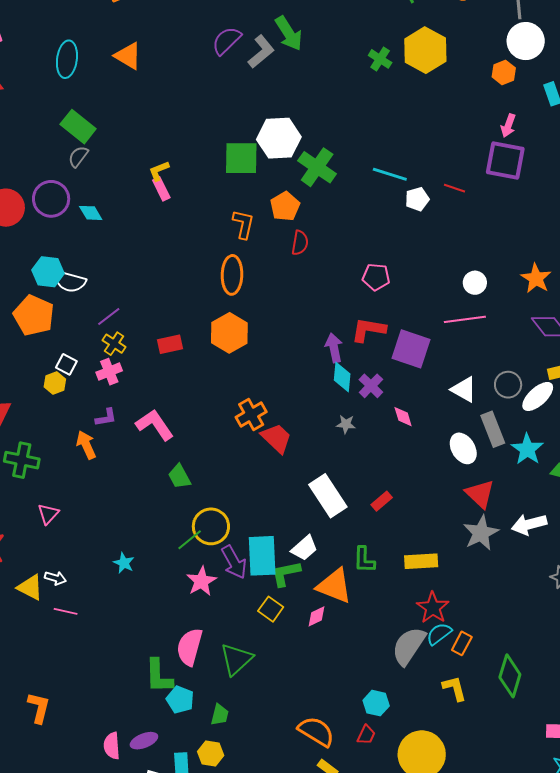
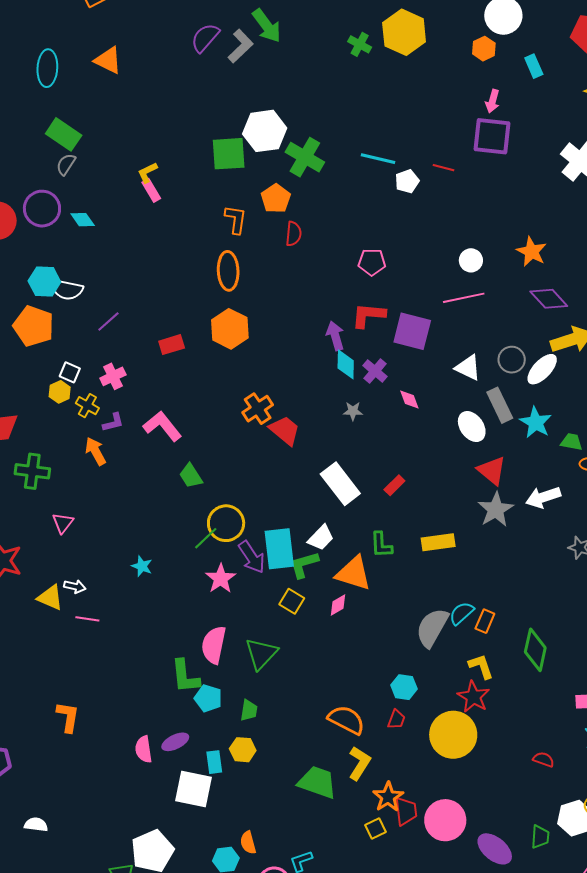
yellow cross: (114, 344) -> (87, 406), moved
red star: (433, 608) -> (473, 697), moved

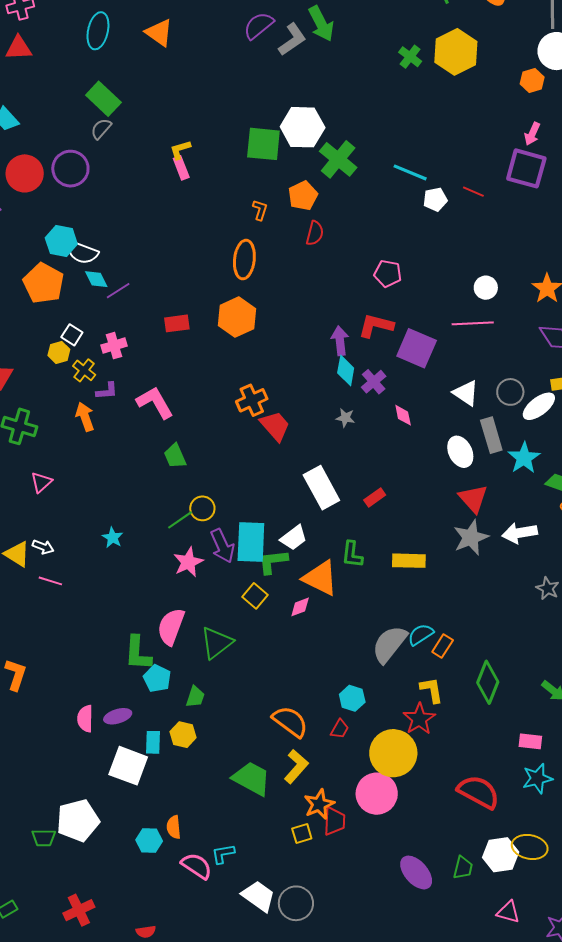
orange L-shape: (236, 219) -> (260, 210), size x0.7
cyan diamond: (83, 220) -> (96, 279), moved
yellow circle: (226, 523) -> (202, 508), size x0.7
red semicircle: (544, 760) -> (479, 792), size x2.0
pink circle: (445, 820) -> (377, 794), moved

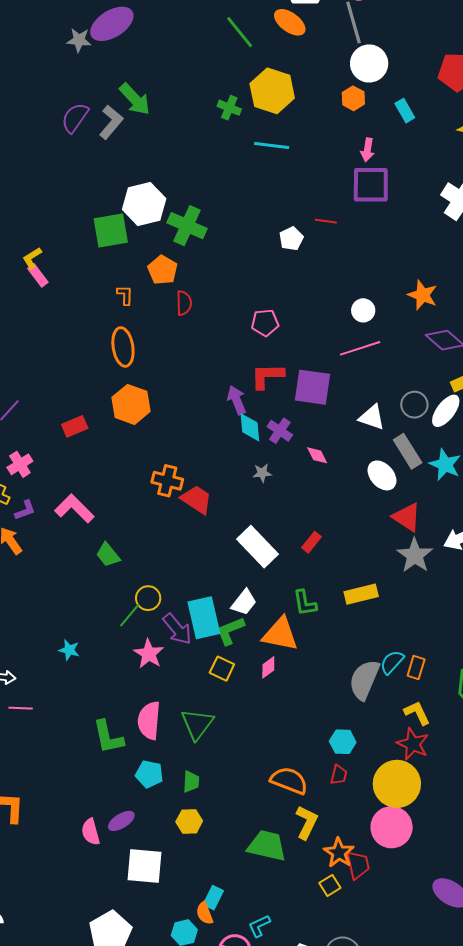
cyan line: (410, 172) -> (272, 146), moved
orange cross: (252, 400) -> (167, 481), turned -36
green L-shape: (138, 653) -> (108, 737), moved
cyan rectangle: (153, 742) -> (213, 898), moved, turned 40

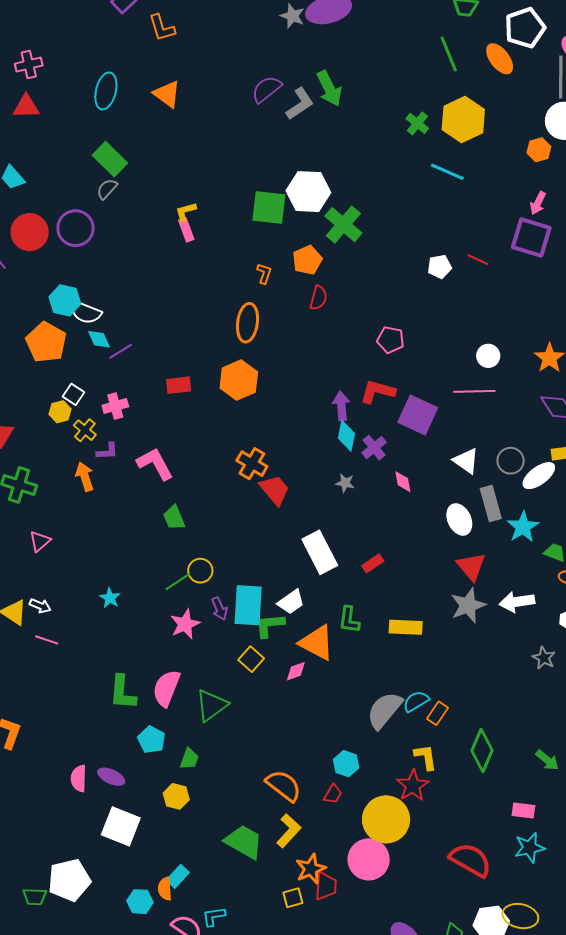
purple arrow: (177, 629) -> (219, 609), size x0.7
purple ellipse: (121, 821) -> (111, 777), turned 40

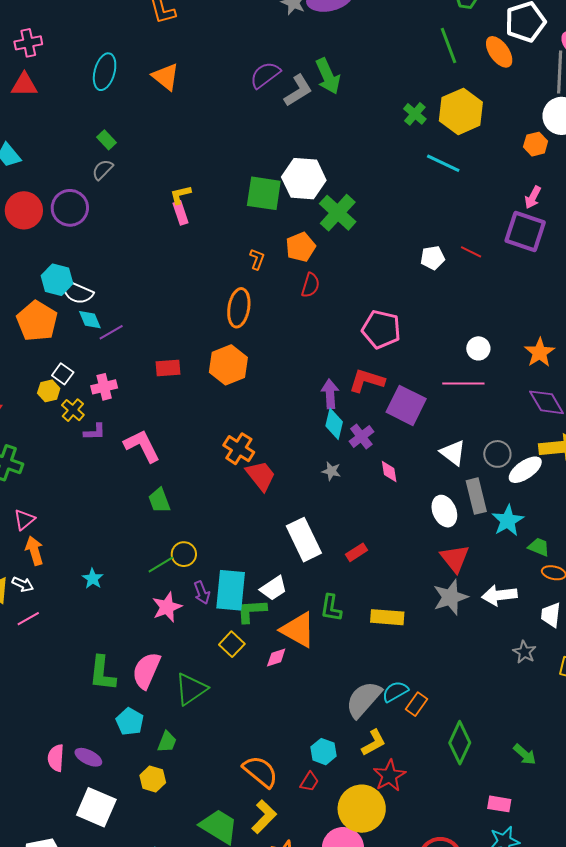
green rectangle: (110, 159) -> (106, 140), size x0.6
pink pentagon: (390, 340) -> (381, 329), size x1.4
orange arrow: (85, 477) -> (34, 551), moved
pink line: (47, 640) -> (28, 619), turned -50
yellow L-shape: (426, 757) -> (374, 743), moved, turned 68

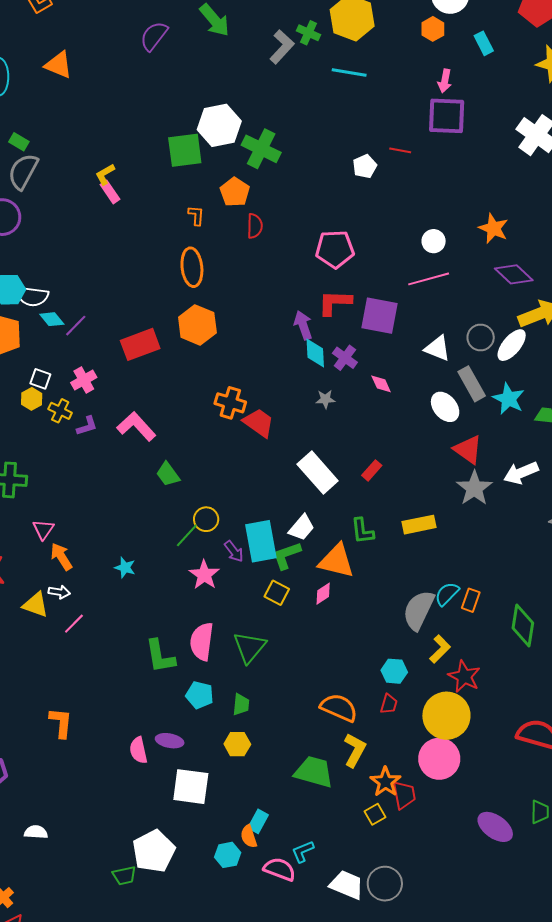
gray L-shape: (298, 91) -> (282, 47), moved
gray semicircle: (103, 170) -> (23, 171), size x1.6
red rectangle: (168, 368) -> (140, 344), size x1.5

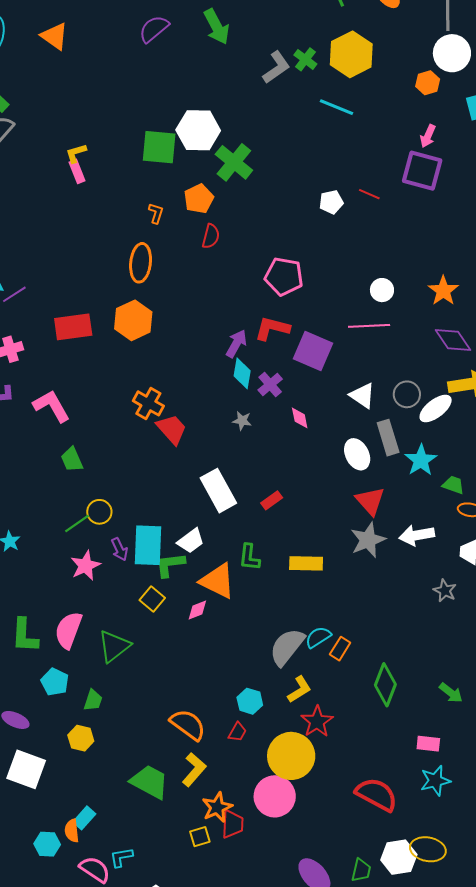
purple arrow: (303, 325) -> (236, 344), turned 36

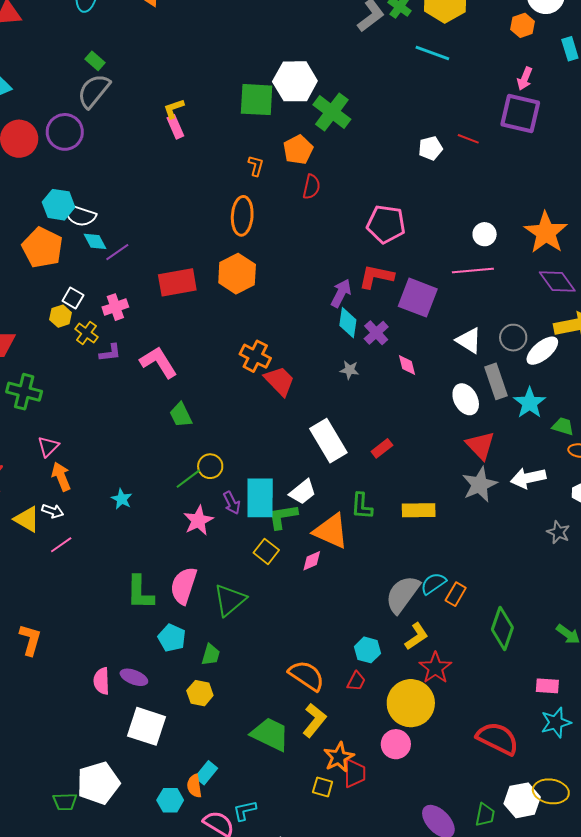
orange star: (443, 291) -> (546, 233), size x1.4
pink circle: (275, 796) -> (396, 744), size x0.7
yellow square: (200, 837) -> (323, 787), turned 35

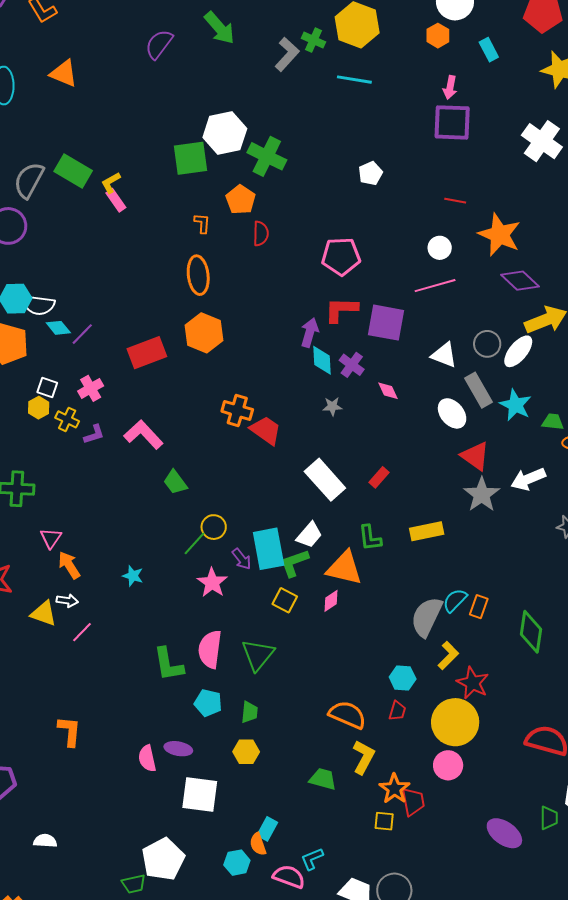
green rectangle: (95, 61) -> (73, 171), moved, size x1.8
red line: (468, 139) -> (455, 201), moved
green trapezoid: (270, 734) -> (323, 779), size x0.7

